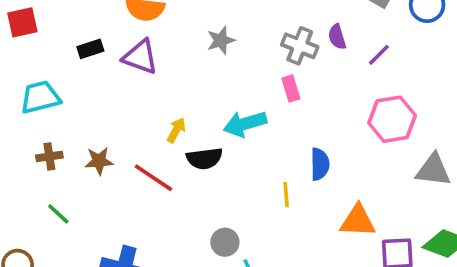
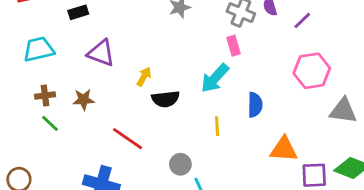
purple triangle: (140, 57) -> (101, 53), moved
cyan arrow: (245, 124) -> (215, 78), moved, turned -32
red line: (153, 178) -> (128, 139), moved
yellow line: (286, 195) -> (217, 126), moved
green line: (58, 214) -> (50, 123), moved

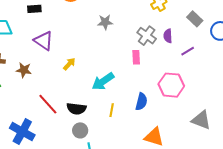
pink hexagon: (312, 71) -> (171, 85), moved
cyan arrow: (215, 78) -> (103, 81), moved
black semicircle: (165, 99) -> (76, 109), moved

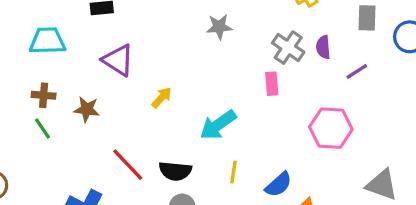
gray rectangle: (195, 19) -> (367, 18), turned 49
blue semicircle: (141, 102) -> (278, 185), moved, turned 36

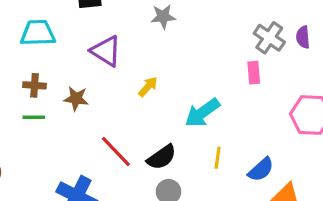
gray star: (219, 27) -> (163, 17), moved
green line: (43, 128) -> (34, 117), turned -55
black semicircle: (175, 171) -> (162, 157), turned -40

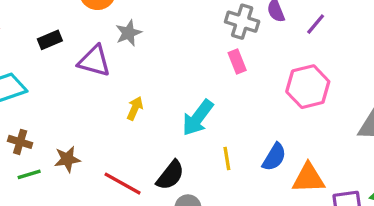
purple triangle: (106, 51) -> (94, 61), moved
brown cross: (35, 85) -> (20, 142), turned 30
brown star: (76, 99) -> (67, 159), moved

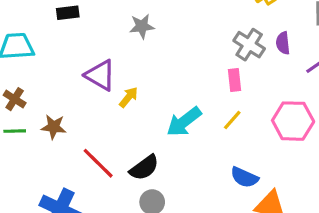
purple triangle: (94, 61) -> (100, 75), moved
blue semicircle: (274, 157) -> (244, 177), turned 68
yellow line: (227, 159) -> (232, 120), moved, turned 35

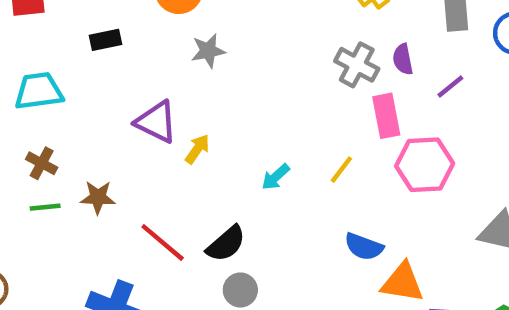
pink rectangle: (234, 80) -> (386, 116), moved, size x1.4
cyan arrow: (184, 122) -> (276, 177), size x0.6

